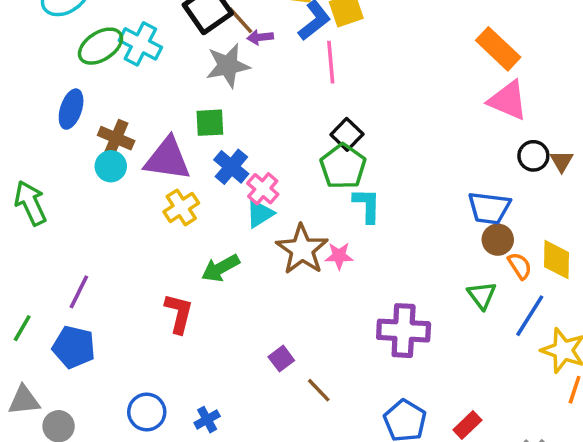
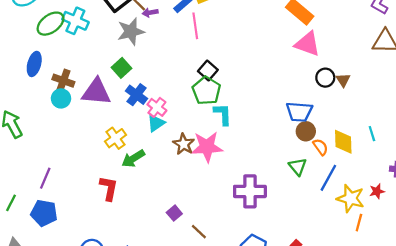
green square: (210, 123) -> (122, 68), turned -36
yellow cross: (181, 207) -> (116, 138), moved
brown star: (302, 249) -> (184, 144), size x0.7
pink star: (339, 256) -> (207, 147), size x1.8

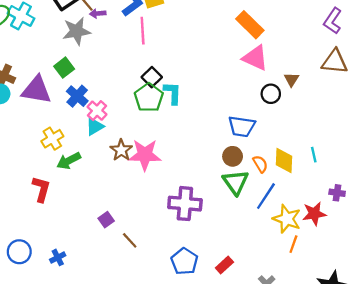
brown triangle: (343, 80) -> (291, 79), moved
cyan L-shape: (223, 114) -> (173, 93), moved
brown circle: (306, 131) -> (233, 156), moved
green triangle: (298, 167) -> (236, 182), size x1.4
red star: (377, 191) -> (314, 214), size x1.5

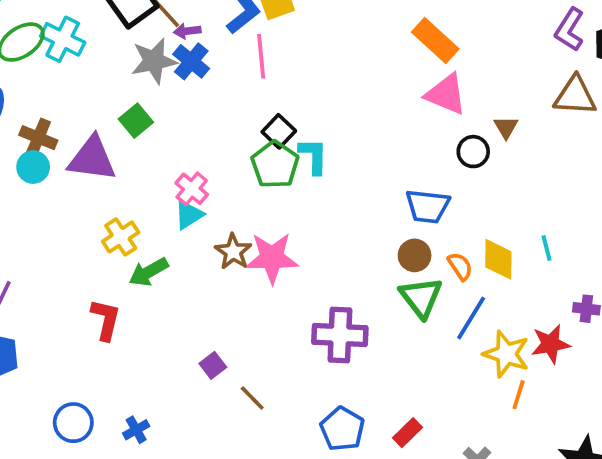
blue cross: (77, 96) -> (191, 61), moved

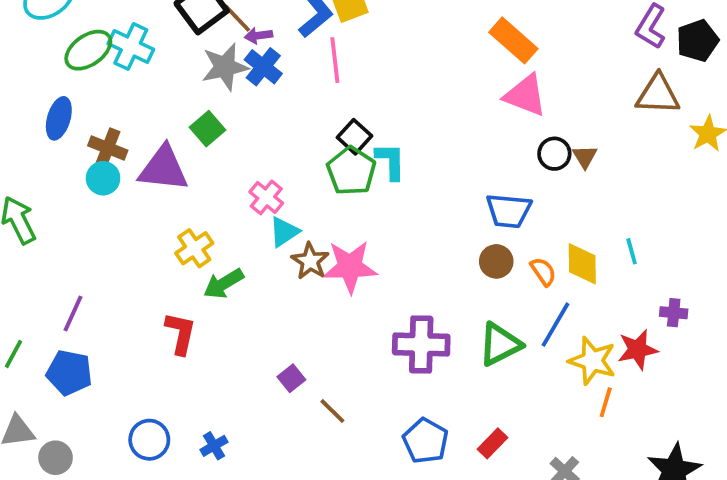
brown triangle: (506, 127) -> (585, 157), moved
cyan triangle: (189, 215) -> (284, 232), moved
green triangle: (421, 297) -> (500, 344), moved, turned 42

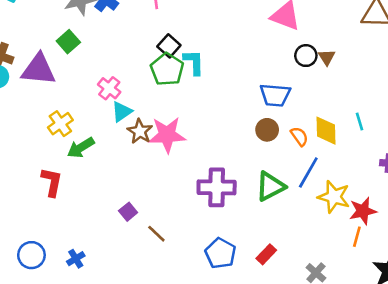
red star: (638, 350) -> (363, 211), moved
orange line: (606, 402) -> (357, 237), moved

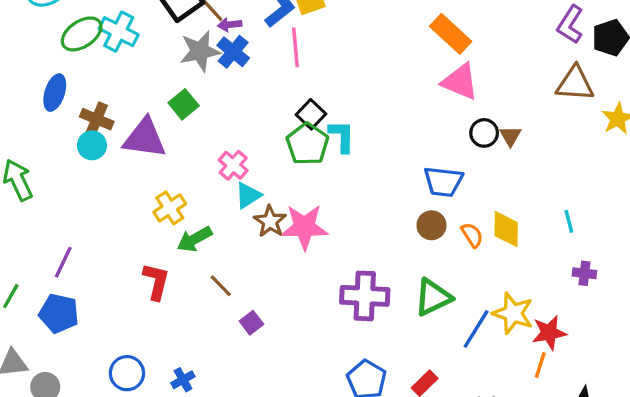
cyan line: (360, 122) -> (569, 221), moved
blue line: (308, 172) -> (476, 329), moved
brown line: (156, 234) -> (221, 286), moved

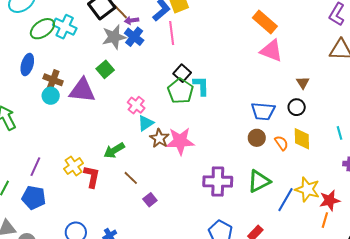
black circle: (484, 133) -> (297, 107), moved
yellow cross: (170, 208) -> (74, 166), moved

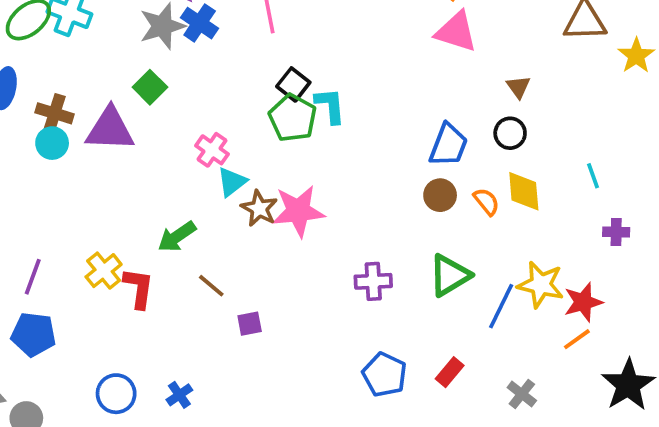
blue trapezoid: (263, 111) -> (448, 145), turned -70
purple cross: (218, 182) -> (373, 281), size x0.7
purple square: (150, 200) -> (250, 324), turned 32
orange line: (325, 220) -> (577, 339), turned 42

